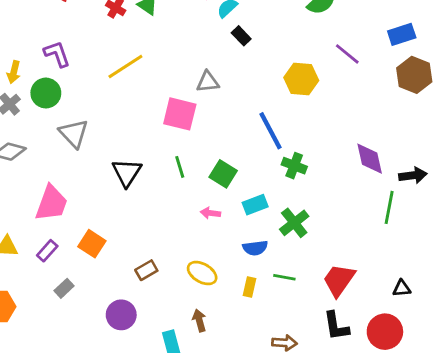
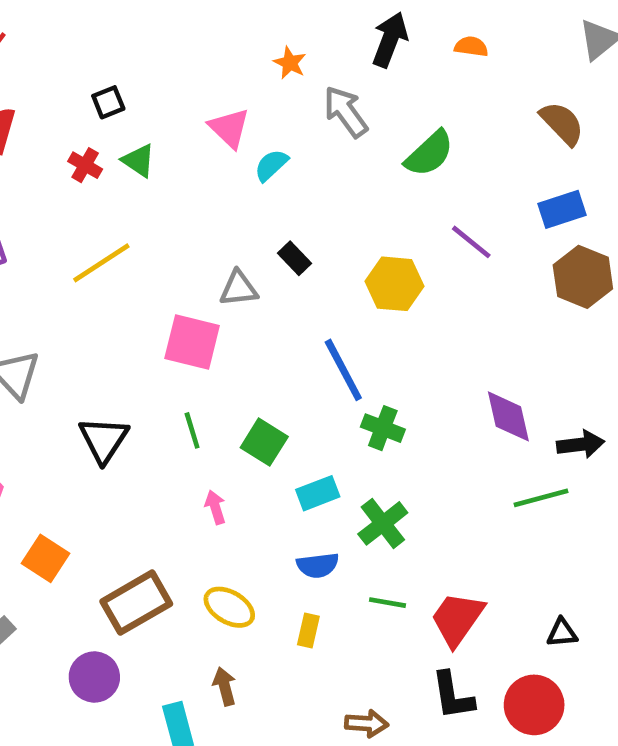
black rectangle: (241, 36) -> (294, 258), moved
green line: (389, 207) -> (541, 498), turned 64
pink arrow: (210, 213) -> (215, 507), moved, turned 66
brown rectangle: (146, 270) -> (136, 603), size x1.8
green line: (284, 277) -> (387, 603), moved

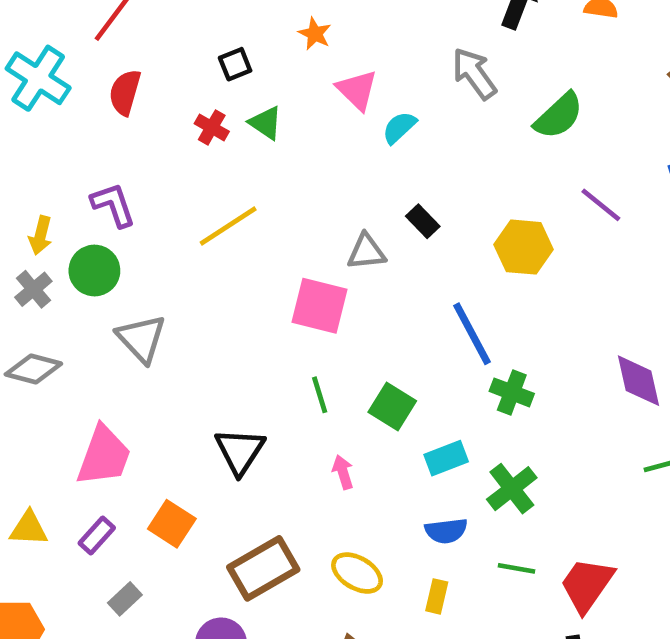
orange star: (290, 63) -> (315, 34), moved
black triangle: (104, 440) -> (240, 451), moved

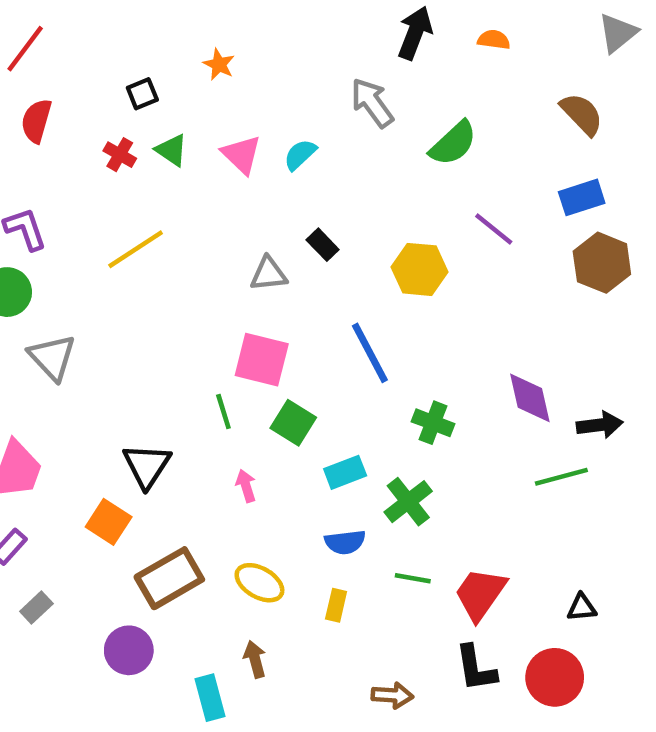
pink triangle: (357, 90) -> (241, 155), moved
pink square: (320, 306) -> (262, 360), moved
green cross: (512, 392) -> (433, 423), moved
orange square: (172, 524) -> (109, 522), moved

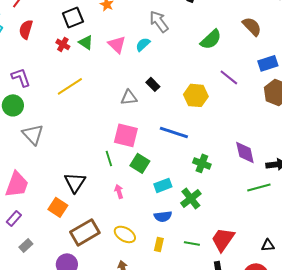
black square: (142, 94) -> (73, 17), size x1.5
gray arrow: (372, 103) -> (159, 21), moved
brown semicircle: (582, 114) -> (252, 26), moved
blue line: (370, 353) -> (174, 132), turned -44
green line: (413, 578) -> (192, 243), moved

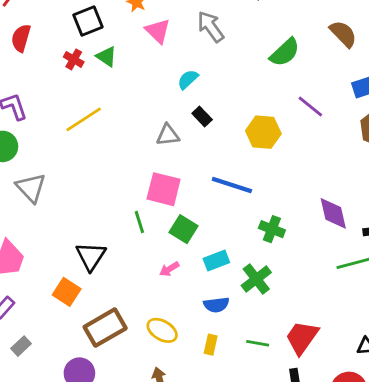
pink triangle: (117, 44) -> (158, 31), moved
cyan semicircle: (143, 44) -> (188, 79), moved
pink arrow: (119, 191) -> (169, 269), moved, turned -104

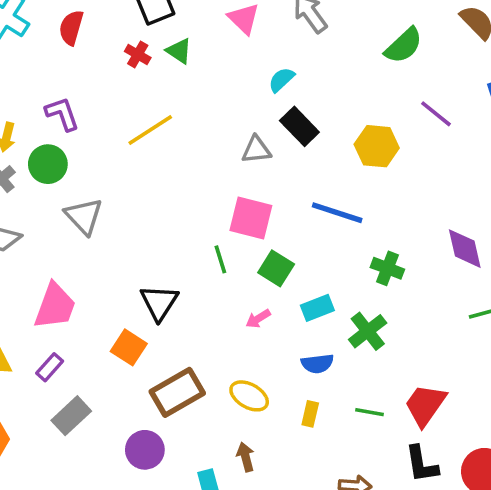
black rectangle: (202, 116) -> (299, 126), size x1.5
gray rectangle: (21, 346) -> (71, 416), size x1.5

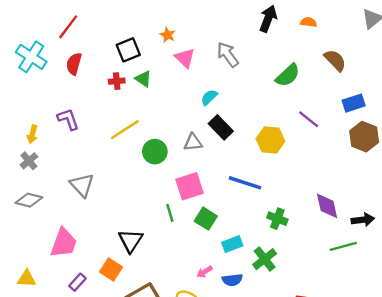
red cross: (138, 55) -> (117, 81), turned -35
green circle: (48, 164) -> (155, 152), moved
pink square: (251, 218) -> (190, 186), turned -32
pink arrow: (258, 319) -> (205, 272), moved
purple rectangle: (50, 367) -> (77, 282), moved

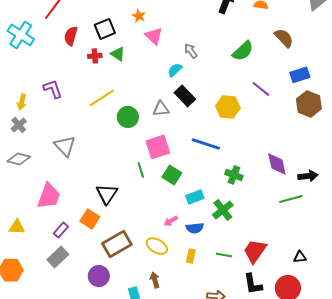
gray arrow: (228, 55) -> (191, 51), moved, size x0.7
red semicircle: (74, 64) -> (71, 36), moved

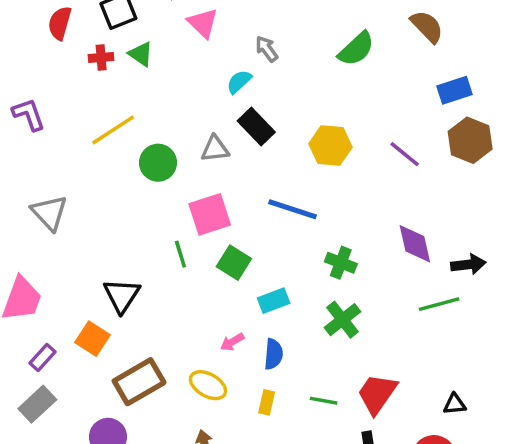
purple line: (261, 89) -> (405, 154), moved
green cross: (223, 210) -> (343, 320), moved
blue semicircle: (195, 228) -> (274, 354), turned -78

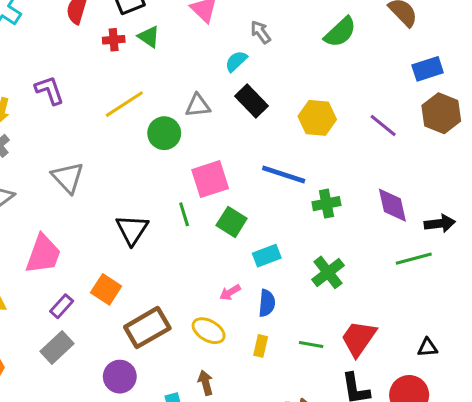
gray triangle: (215, 149) -> (198, 106), moved
green cross: (341, 263) -> (326, 204), moved, turned -32
black triangle: (122, 295) -> (132, 230), moved

